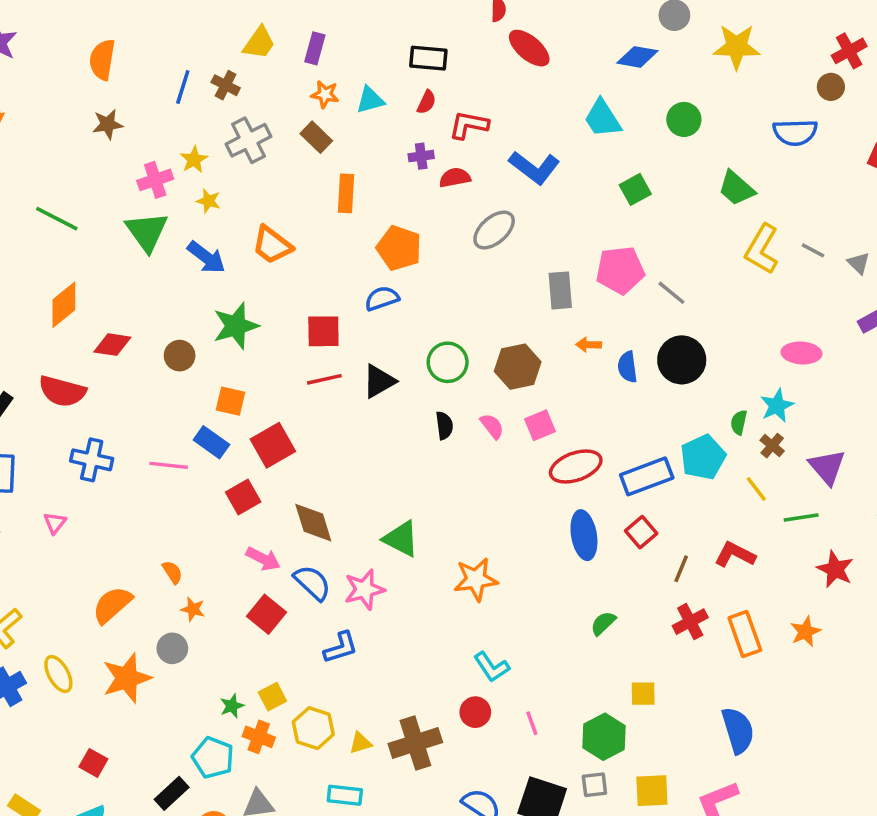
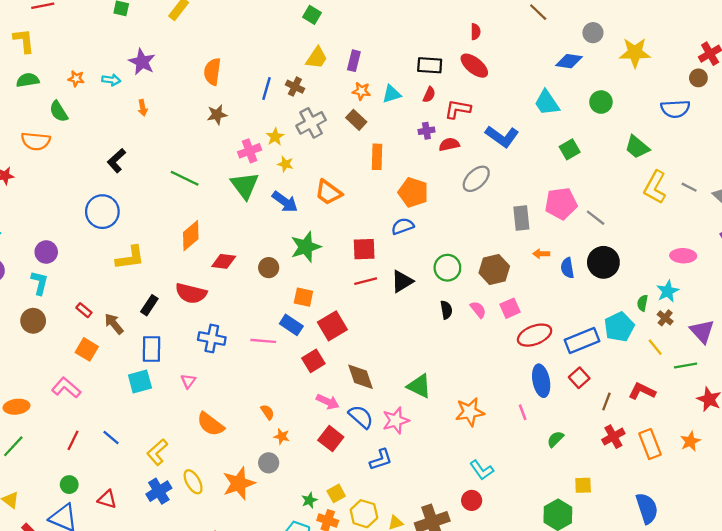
red ellipse: (529, 48) -> (474, 66), moved
orange semicircle: (112, 605) -> (210, 424), moved, turned -100
pink line: (532, 723) -> (523, 412), moved

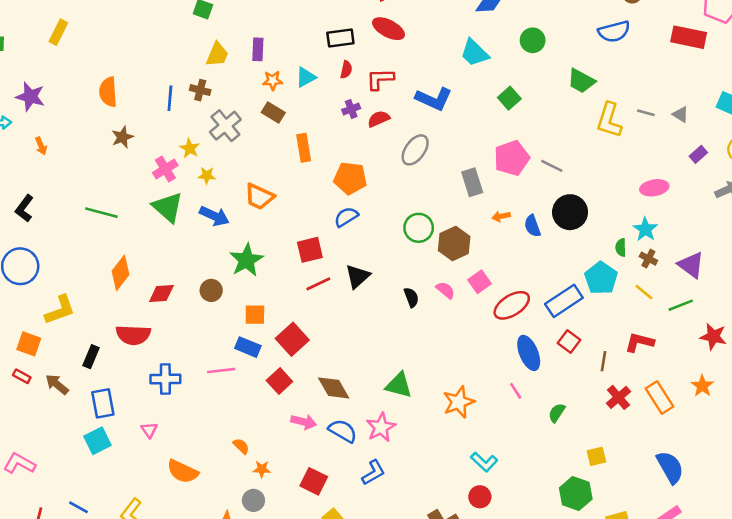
green circle: (447, 268) -> (419, 228), moved
orange square: (87, 349) -> (29, 344), moved
red square: (331, 439) -> (314, 481), moved

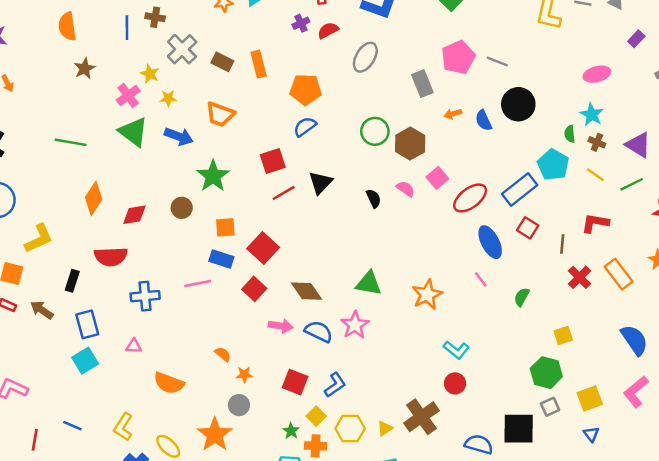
brown rectangle: (273, 112) -> (222, 62), moved
pink triangle: (149, 430) -> (134, 346), turned -49
blue L-shape: (373, 473) -> (335, 385), moved

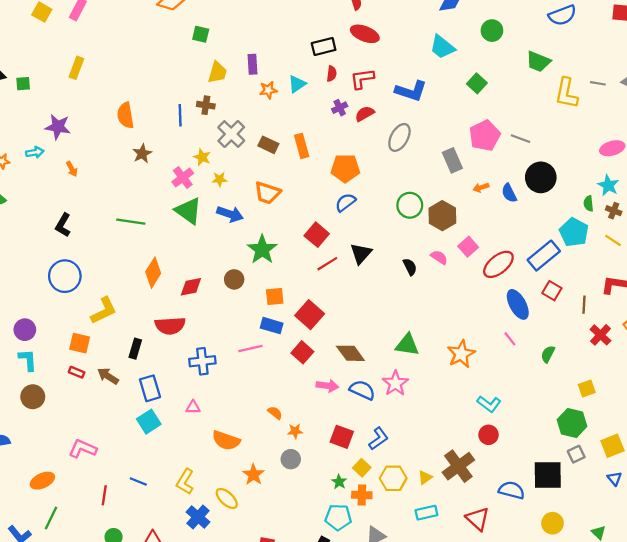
red square: (273, 161) -> (317, 235), turned -30
orange star: (215, 435) -> (253, 475), moved, size x0.7

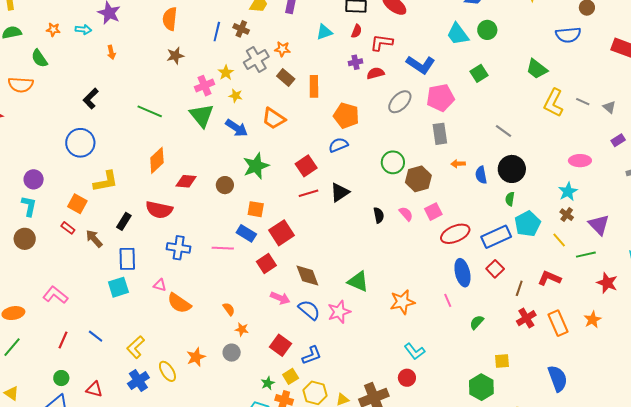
green circle: (492, 31) -> (487, 30), moved
orange star: (268, 90) -> (282, 49), moved
pink pentagon: (485, 136) -> (440, 98), moved
green semicircle: (589, 204) -> (510, 199), moved
orange semicircle: (226, 440) -> (179, 303), moved

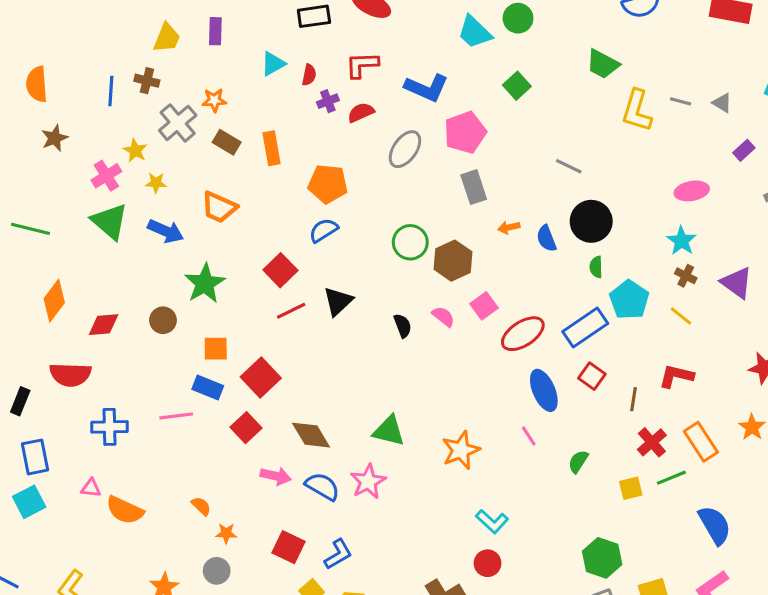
red semicircle: (357, 31) -> (309, 75), moved
green line: (586, 255) -> (671, 478), moved
yellow square: (502, 361) -> (631, 488), moved

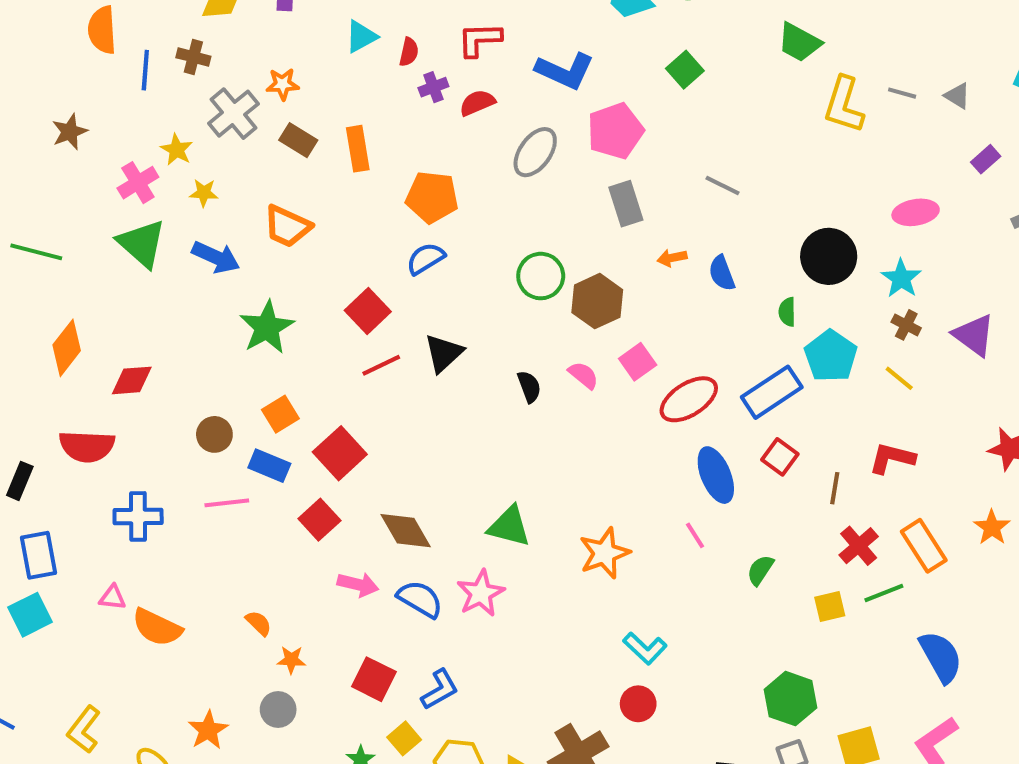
orange semicircle: (37, 84) -> (102, 30), moved
gray line: (569, 166) -> (723, 185), moved
black circle: (591, 221) -> (829, 256), moved
brown circle: (163, 320) -> (214, 434), moved
orange square: (216, 349) -> (280, 414), turned -32

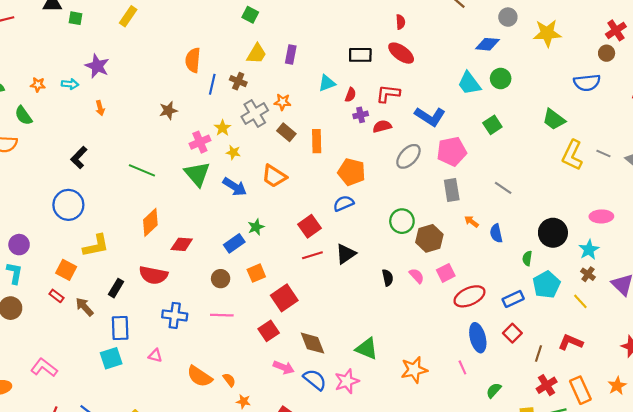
orange arrow: (672, 258) -> (471, 222), turned 40
green star: (267, 327) -> (256, 227), size x0.6
blue rectangle: (772, 392) -> (513, 299), size x0.7
blue rectangle: (269, 466) -> (234, 243), moved, turned -66
orange semicircle: (157, 627) -> (200, 376), moved

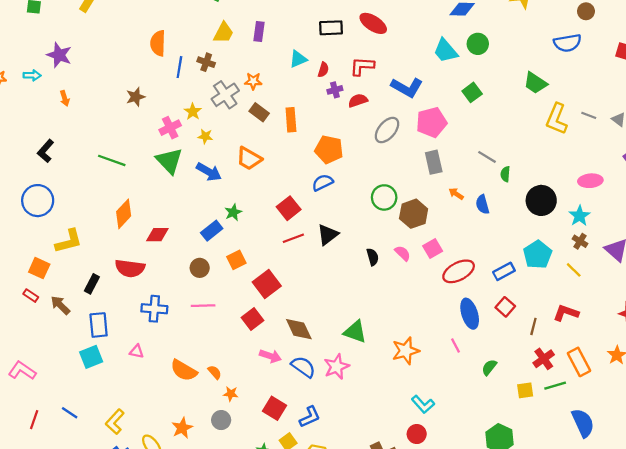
green semicircle: (527, 258) -> (505, 174), moved

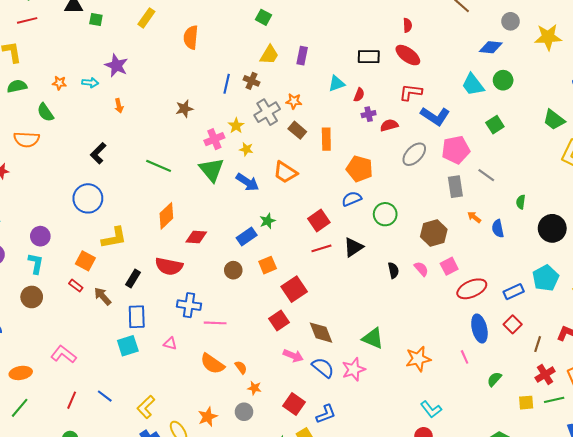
orange semicircle: (158, 43) -> (191, 37), moved
red L-shape: (362, 66) -> (411, 92), moved
gray line: (487, 157) -> (486, 175), moved
green circle: (384, 197) -> (385, 214), moved
pink line: (203, 306) -> (215, 323), moved

